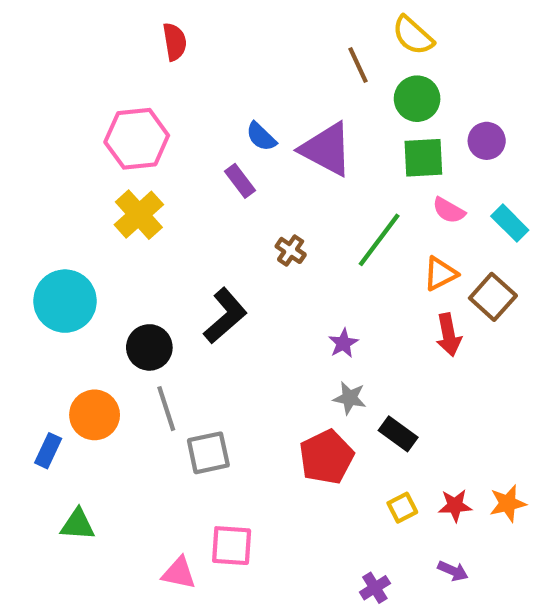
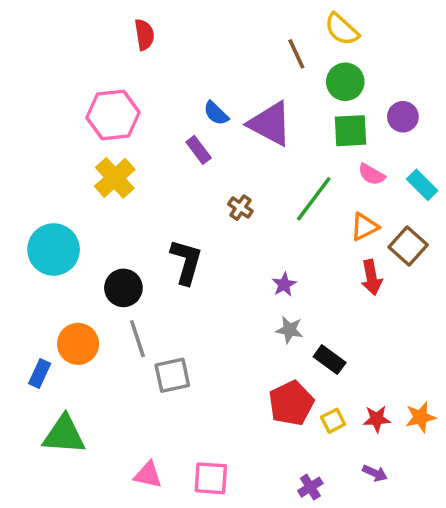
black L-shape: (225, 316) -> (186, 262), turned -33
red pentagon: (326, 457) -> (291, 403), moved
green triangle: (78, 525) -> (64, 435), size x1.5
pink square: (232, 546) -> (211, 478), moved

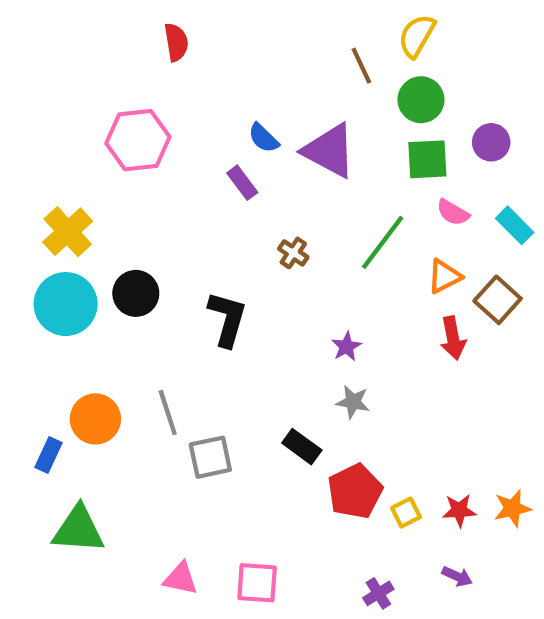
yellow semicircle: (342, 29) -> (417, 36), turned 78
yellow cross: (115, 178) -> (68, 232), moved
black circle: (123, 288) -> (136, 293), moved
black rectangle: (330, 360) -> (302, 447), moved

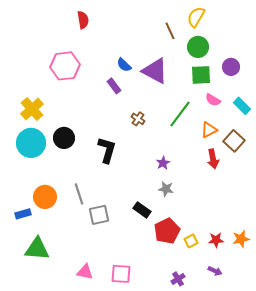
blue rectangle: (49, 455) -> (23, 214), turned 49

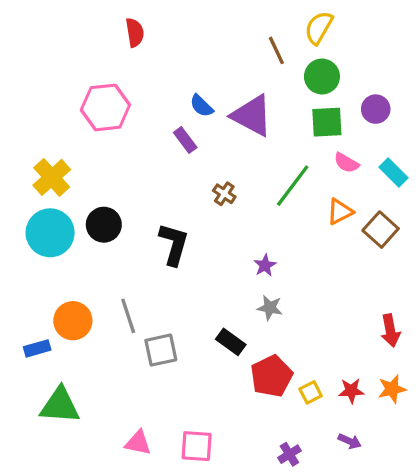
red arrow: (213, 159) -> (390, 330), moved

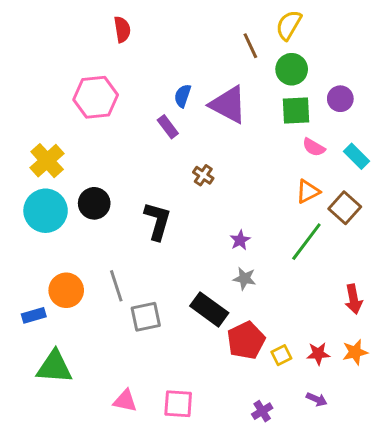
blue semicircle: (201, 106) -> (183, 96), turned 65
green line: (293, 186) -> (306, 242), moved
black rectangle: (231, 342) -> (209, 309), size x1.4

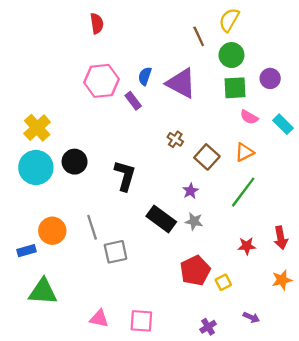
pink hexagon: (96, 97) -> (101, 81), moved
brown cross: (203, 175) -> (175, 139), moved
brown square: (345, 208) -> (207, 157), moved
black rectangle: (209, 309) -> (161, 219), moved
red star: (318, 354) -> (247, 246), moved

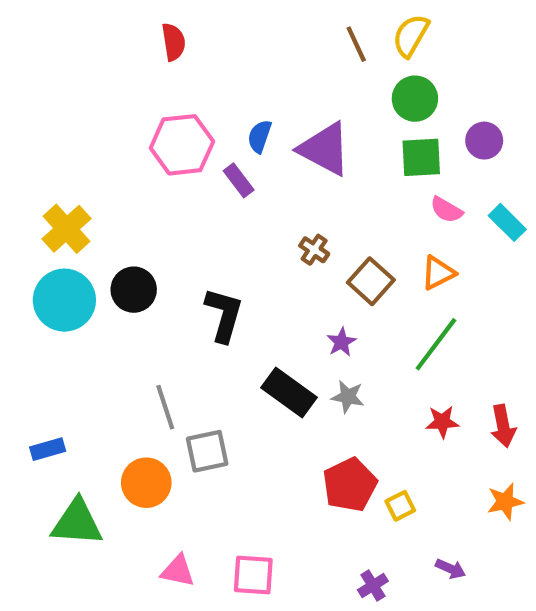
brown line: (199, 36) -> (356, 44), moved
orange circle: (52, 231) -> (146, 483), moved
red star: (247, 246) -> (442, 422), moved

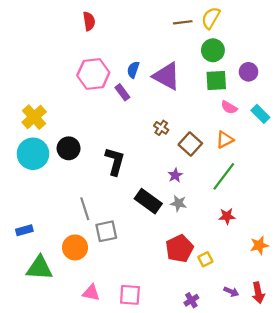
brown line: (356, 44) -> (183, 22), turned -72
red arrow: (503, 426) -> (258, 293), moved
orange star: (505, 502) -> (259, 245), moved

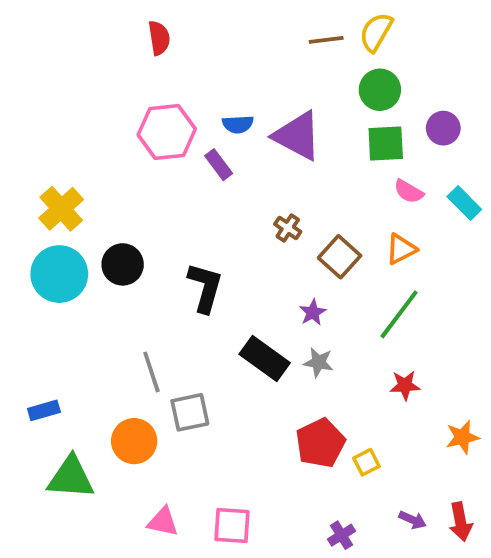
blue semicircle: (133, 70) -> (238, 124), turned -112

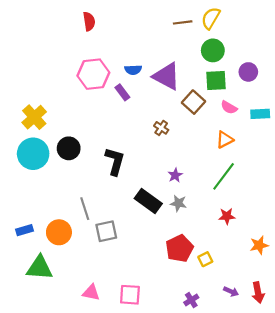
cyan rectangle: (464, 203) -> (260, 114), turned -48
brown square: (340, 257) -> (193, 102), moved
orange circle: (134, 441) -> (59, 232), moved

